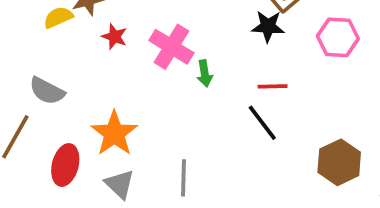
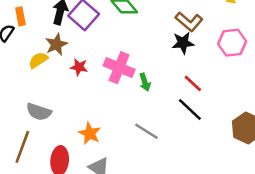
red line: (273, 86) -> (193, 83), turned 54
orange star: (114, 133) -> (90, 133), size x0.7
gray line: (183, 178) -> (146, 131), moved, turned -50

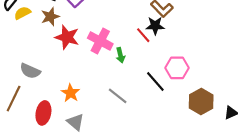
pink hexagon: (232, 43) -> (177, 68), moved
yellow semicircle: (38, 60) -> (22, 13), moved
red star: (79, 67) -> (67, 37), size x1.6
red line: (193, 83) -> (143, 35), moved

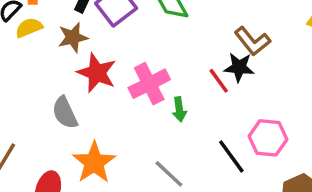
pink cross: (100, 41) -> (149, 84), turned 30
gray semicircle: (30, 71) -> (65, 113), moved, turned 36
orange star: (71, 93) -> (94, 163), size x1.4

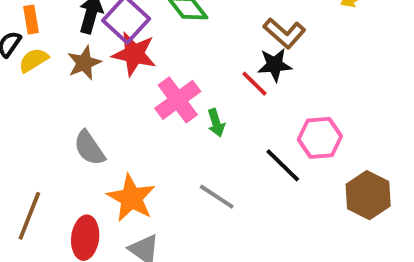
red star: (97, 73) -> (134, 54), moved

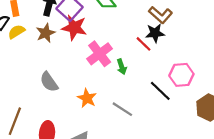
orange star: (131, 198) -> (87, 98), moved, size x0.7

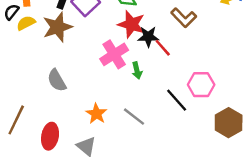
red star: (74, 28) -> (131, 24), moved
brown star: (46, 33) -> (57, 27), size x1.4
black star: (155, 33) -> (148, 37), moved
orange star: (87, 98) -> (96, 114), moved

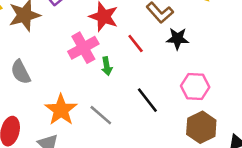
black star: (148, 37) -> (178, 39), moved
pink hexagon: (201, 85) -> (195, 87), moved
orange star: (96, 114) -> (61, 110), size x1.4

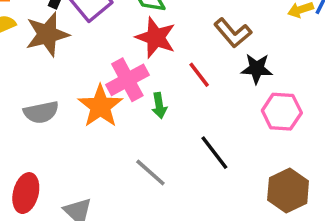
gray semicircle: (21, 72) -> (41, 112), turned -75
pink hexagon: (195, 87) -> (282, 112), moved
orange star: (61, 110) -> (100, 106), moved

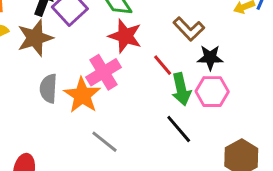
green arrow: (159, 106) -> (181, 89), moved, size x1.5
gray semicircle: (41, 112) -> (48, 88), moved, turned 108
pink hexagon: (282, 112) -> (212, 92), moved
gray line: (150, 173) -> (105, 142), moved

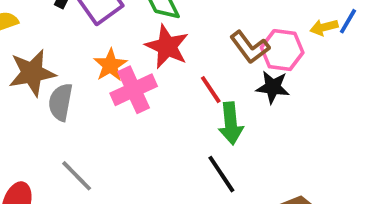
brown star: (35, 38) -> (32, 73), moved
pink hexagon: (212, 92) -> (282, 50), moved
orange star: (82, 95) -> (110, 65), moved, size x0.7
gray line: (105, 142) -> (77, 176), moved

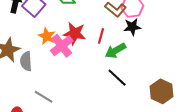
red star: (167, 47) -> (75, 33), moved
red line: (211, 90) -> (101, 36), turned 63
green arrow: (231, 123) -> (115, 51), turned 80

